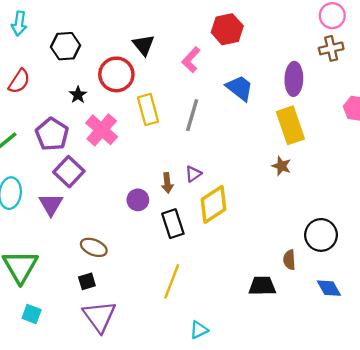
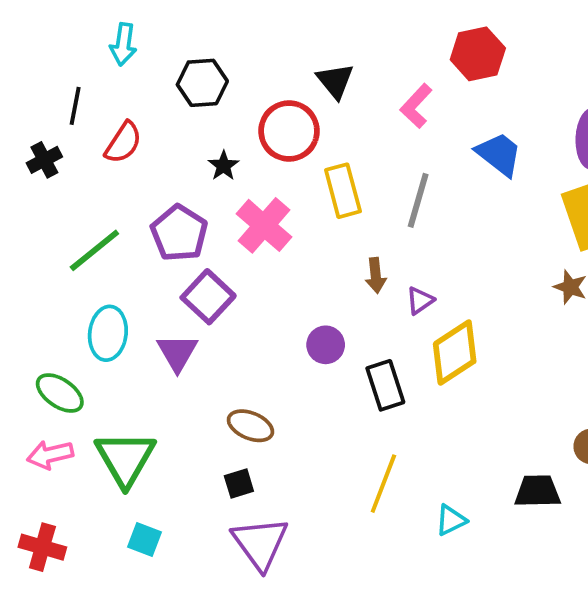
brown arrow: (167, 183) -> (376, 275), moved
cyan triangle: (199, 330) -> (451, 520), moved

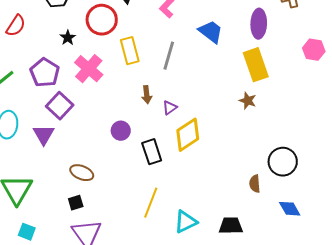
black trapezoid: (538, 491) -> (231, 226), moved
cyan triangle: (451, 520) -> (186, 222), size x1.4

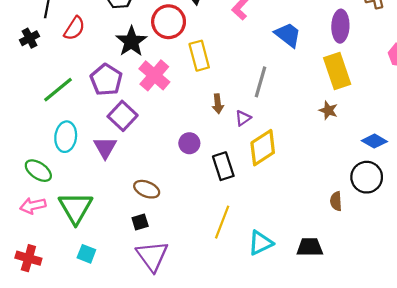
black star: (68, 38) -> (131, 41), size x1.8
gray line: (169, 56) -> (260, 82), moved
blue diamond: (290, 209) -> (374, 141), moved, turned -30

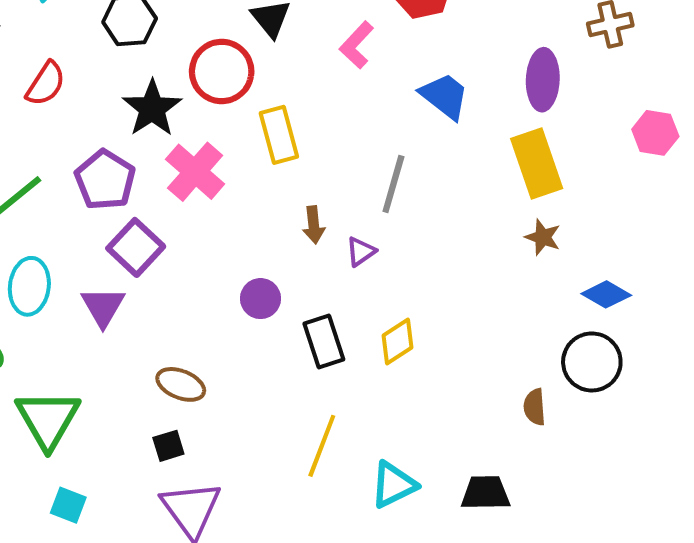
brown star: (328, 110) -> (543, 237), moved
yellow diamond: (263, 148) -> (398, 341), moved, size x0.7

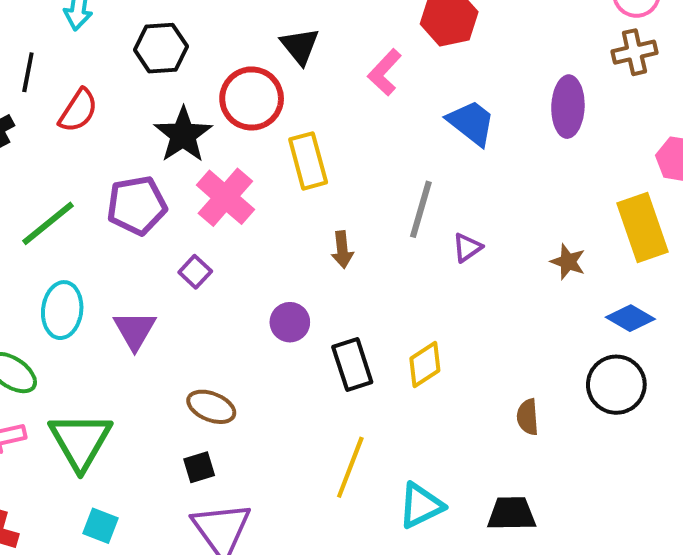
yellow rectangle: (537, 164) -> (643, 227), moved
purple pentagon: (105, 180) -> (137, 205), turned 30
purple square: (136, 247) -> (195, 272), moved, size x0.6
purple triangle: (361, 251) -> (467, 248), moved
brown semicircle: (535, 407) -> (528, 417), moved

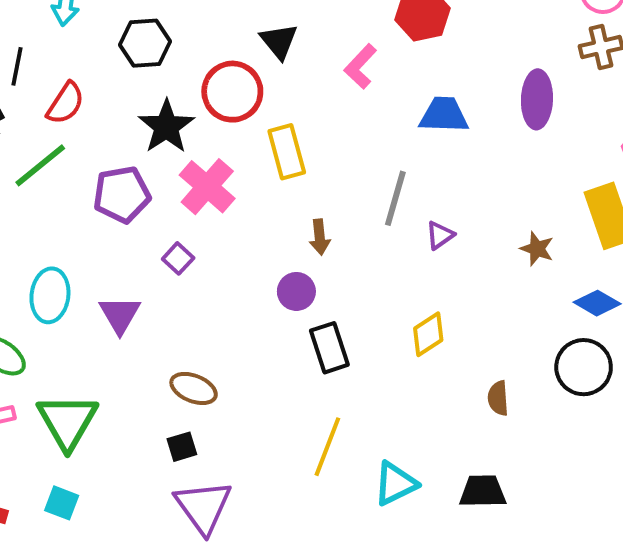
blue trapezoid: (471, 123) -> (444, 115), turned -36
green line: (48, 223) -> (40, 165), moved
purple circle: (290, 322) -> (296, 291), moved
yellow diamond: (425, 364) -> (428, 334), moved
cyan square: (100, 526) -> (62, 503), moved

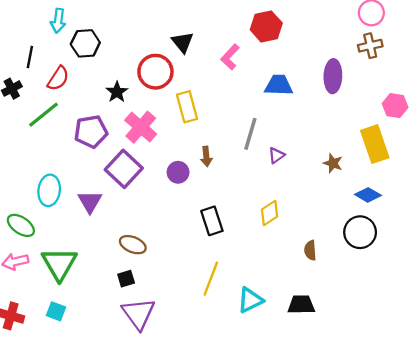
black hexagon: (145, 43) -> (85, 43), moved
black star: (166, 127) -> (117, 92), size x0.7
purple square: (178, 258) -> (124, 169), size x2.0
purple circle: (296, 291) -> (178, 172), moved

